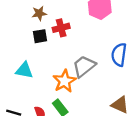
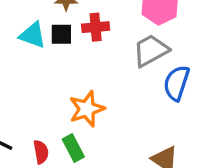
gray trapezoid: (84, 66) -> (151, 50), moved
cyan triangle: (24, 70) -> (33, 35), moved

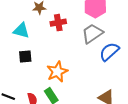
black square: (61, 34) -> (25, 57), moved
blue semicircle: (176, 83) -> (109, 52), turned 35

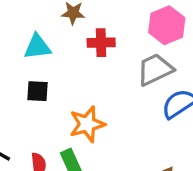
cyan triangle: (21, 31) -> (37, 47), turned -30

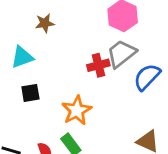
red cross: (101, 43) -> (98, 65), moved

